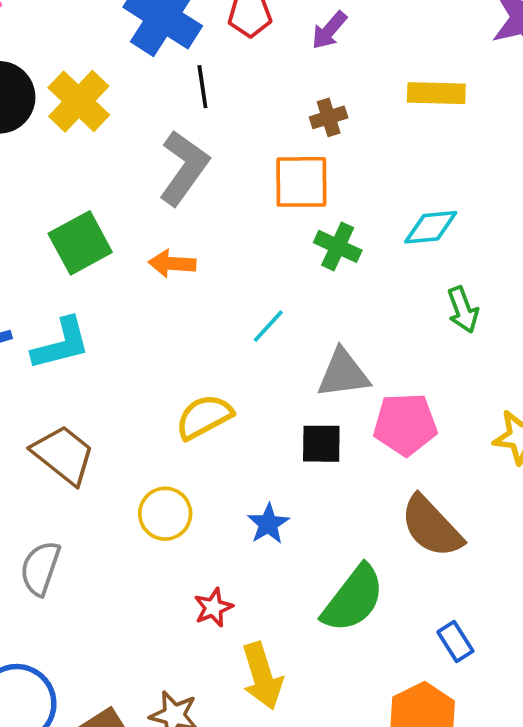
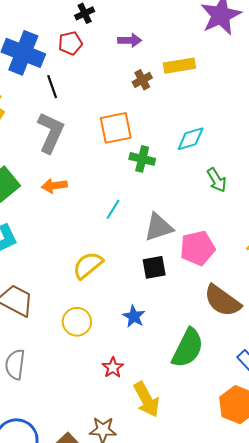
purple arrow: (329, 30) -> (130, 40), moved, turned -120
brown cross: (329, 117) -> (142, 80), moved

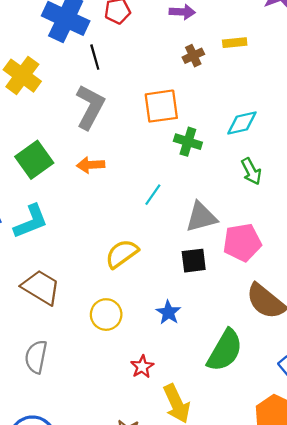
yellow rectangle: (179, 66) -> (235, 43), size x0.7
green arrow: (217, 180) -> (251, 171), moved

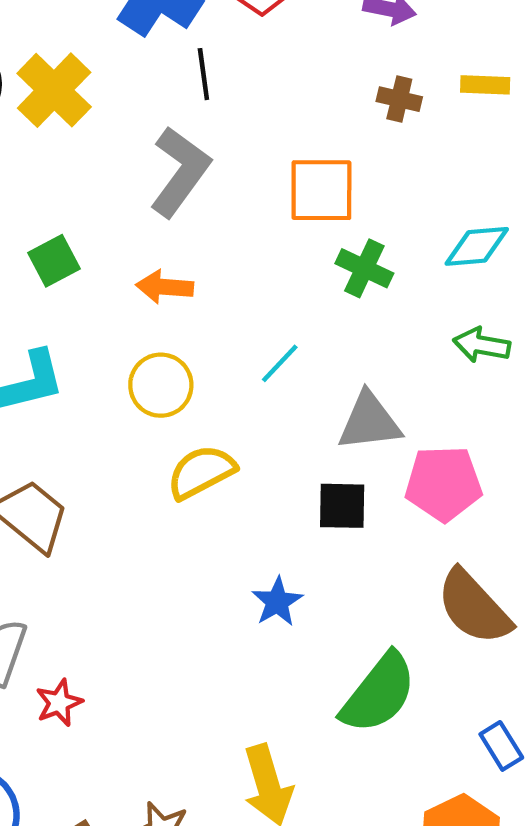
brown cross: (193, 56) -> (399, 99), turned 30
green square: (34, 160) -> (54, 261), size x0.7
green arrow: (251, 171) -> (482, 345), turned 120
yellow circle: (106, 315) -> (161, 385), moved
red star: (142, 367) -> (59, 703), moved

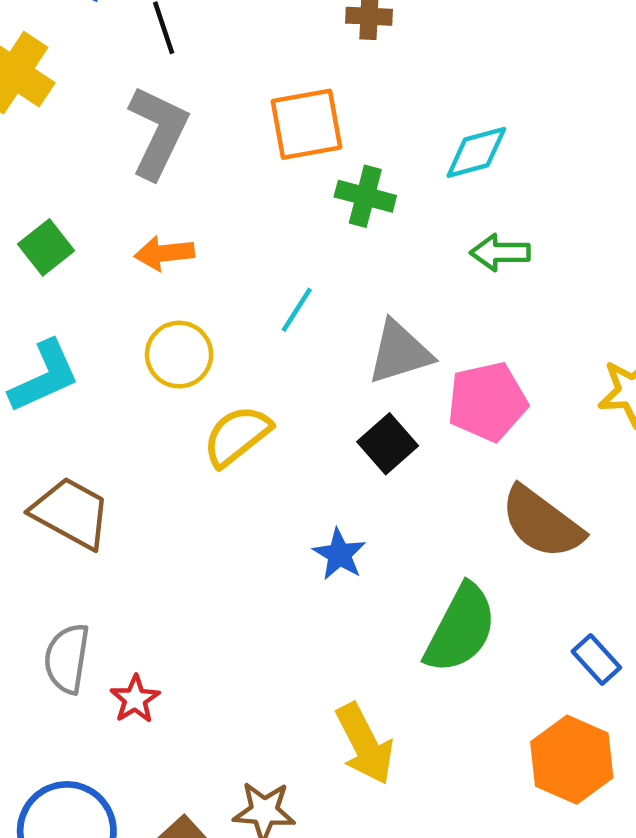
black square: (342, 506) -> (388, 444), turned -32

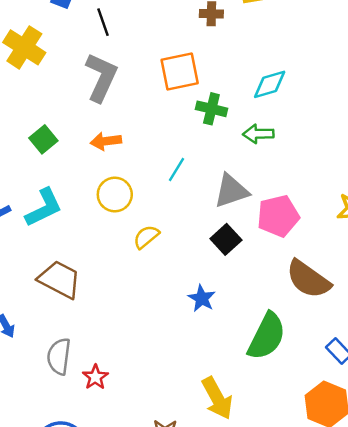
green arrow: (500, 252) -> (258, 134), moved
yellow semicircle: (237, 436) -> (146, 237), size x0.7

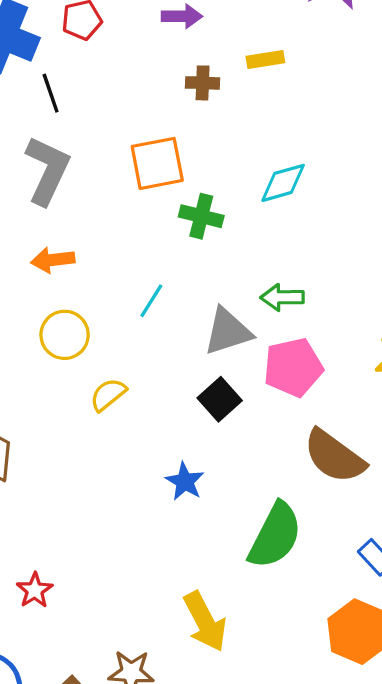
green arrow: (258, 134) -> (282, 297), moved

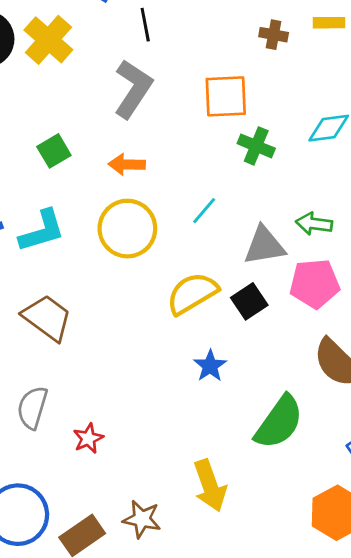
yellow circle: (65, 335) -> (127, 229), size x1.4
yellow semicircle: (108, 395) -> (192, 293), moved, size x1.6
red star: (35, 590) -> (88, 438), moved

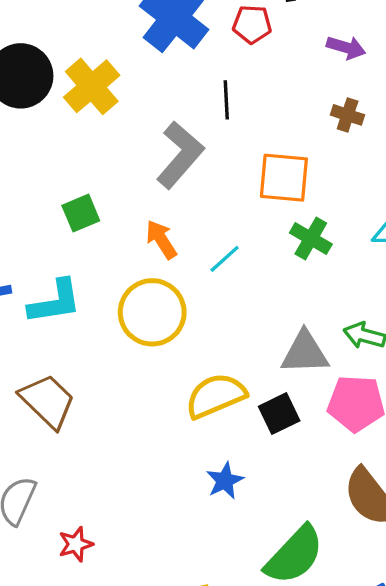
black line: (145, 25) -> (226, 100), moved
orange arrow: (127, 164) -> (161, 240), turned 48
cyan line: (204, 211) -> (225, 259), moved

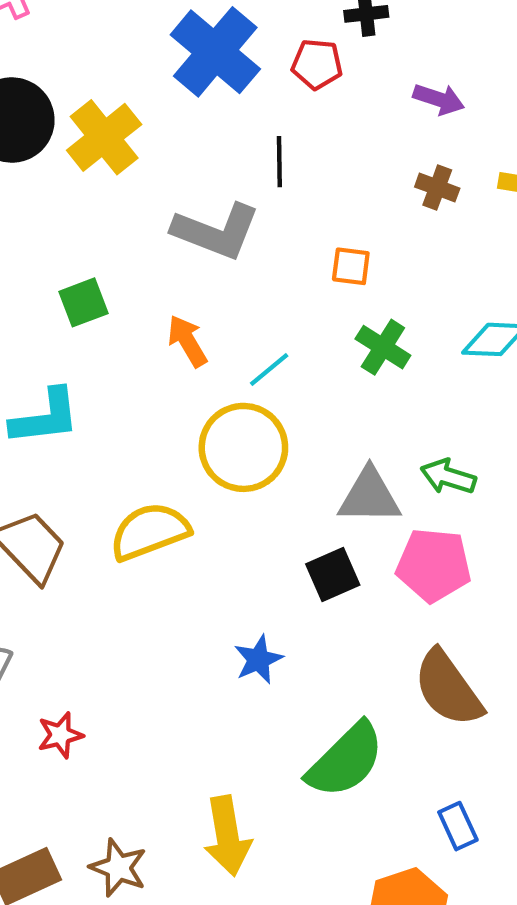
gray L-shape: (180, 155) -> (216, 231), turned 68
orange square: (284, 178) -> (351, 266), size x0.6
yellow circle: (152, 312) -> (243, 447), moved
yellow semicircle: (216, 396) -> (150, 531), moved

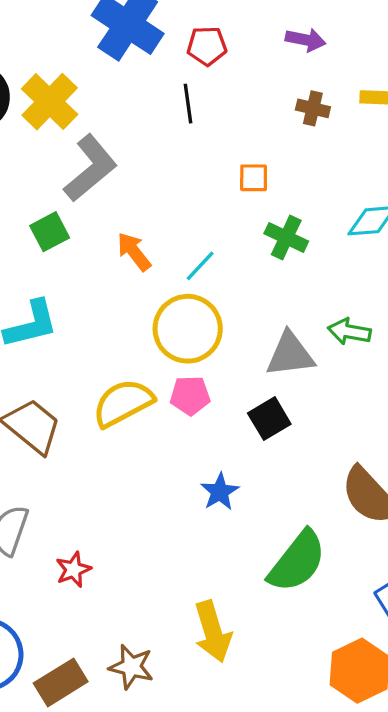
red pentagon: (317, 64) -> (207, 46), moved
gray L-shape: (216, 231) -> (90, 168), moved, turned -54
pink pentagon: (434, 565) -> (190, 396), moved, size x0.7

